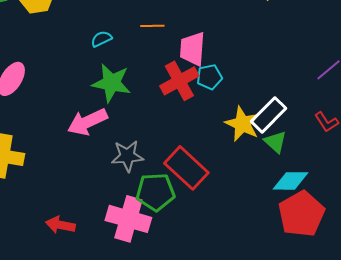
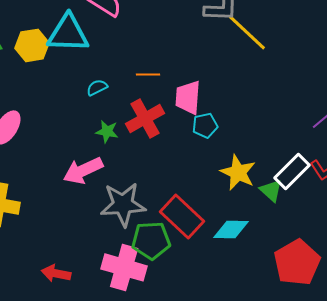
red cross: (179, 81) -> (145, 118), moved
green star: (111, 83) -> (107, 131), size x0.6
white rectangle: (268, 115) -> (292, 171), moved
gray star: (127, 156) -> (123, 204), size x1.4
cyan diamond: (290, 181) -> (231, 229), moved

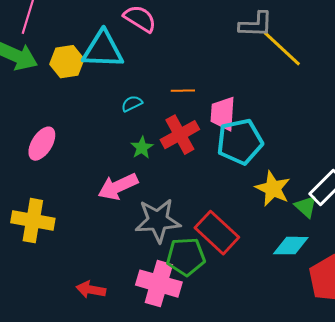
cyan pentagon: (205, 125) -> (240, 142), size x1.8
green star: (107, 131) -> (142, 148), turned 30
cyan diamond: (231, 229) -> (291, 246), moved

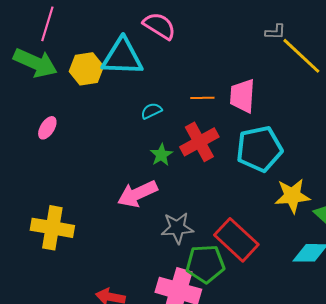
gray L-shape: (256, 25) -> (275, 32), size x0.6
pink trapezoid: (223, 114) -> (242, 96), moved
pink ellipse: (42, 144) -> (47, 128), moved, size x0.7
yellow star: (273, 189) -> (292, 196), turned -30
gray star: (158, 221) -> (177, 228), size x0.7

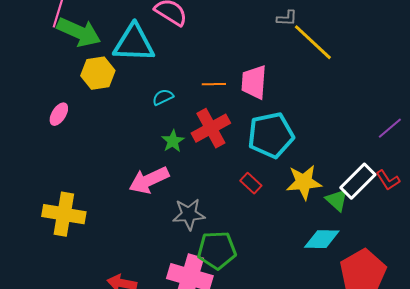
green arrow: (35, 63) -> (79, 32), moved
yellow hexagon: (86, 69) -> (98, 73), moved
red rectangle: (236, 240) -> (251, 183), moved, size x0.5

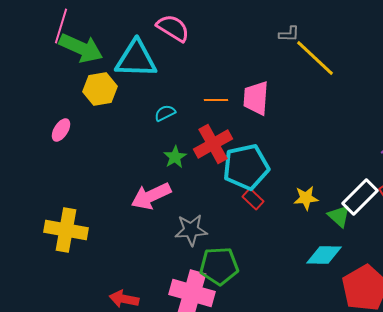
cyan pentagon: (271, 135) -> (246, 167), moved
yellow star: (304, 182) -> (306, 198), size x0.7

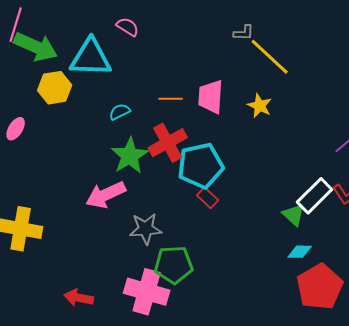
pink semicircle: (173, 28) -> (128, 27), size x0.7
green star: (175, 157) -> (130, 156), size x1.6
yellow star: (306, 198) -> (260, 106), moved, turned 30
cyan diamond: (324, 255) -> (300, 252), moved, size x0.7

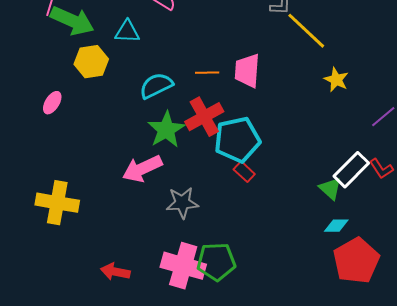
cyan triangle: (91, 58) -> (127, 32), size x0.6
yellow star: (260, 106) -> (336, 80), moved
cyan semicircle: (120, 112) -> (156, 86), size x1.6
green pentagon: (174, 265) -> (216, 262), moved

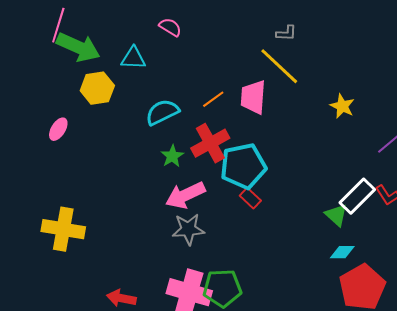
yellow line: (306, 31) -> (279, 66), moved
orange line: (207, 73) -> (213, 99), turned -35
green star: (166, 130) -> (172, 156), size x0.6
pink arrow: (142, 169) -> (185, 195), moved

